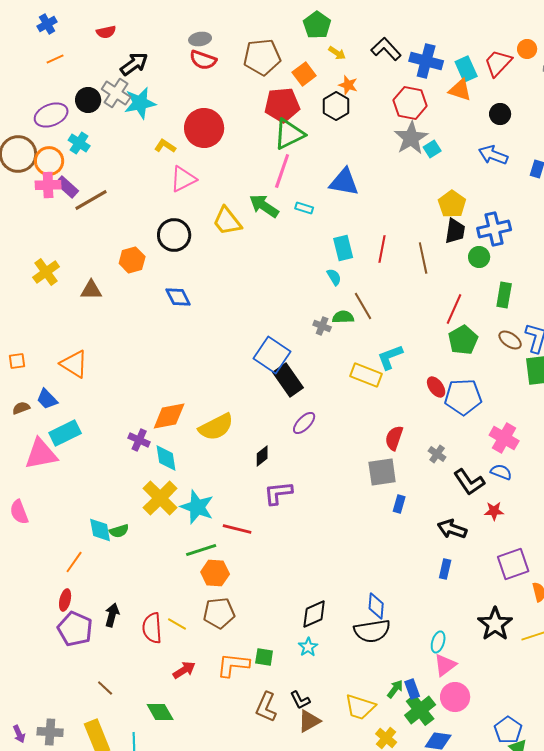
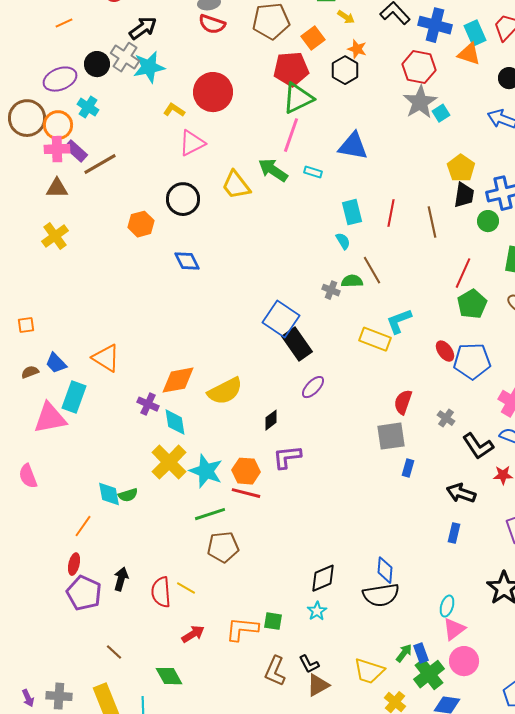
brown triangle: (91, 290) -> (57, 188), moved
orange triangle: (74, 364) -> (106, 358), moved
cyan rectangle: (65, 433) -> (74, 397), turned -44
orange hexagon: (215, 573) -> (246, 471), moved
brown pentagon: (219, 613) -> (223, 547), moved

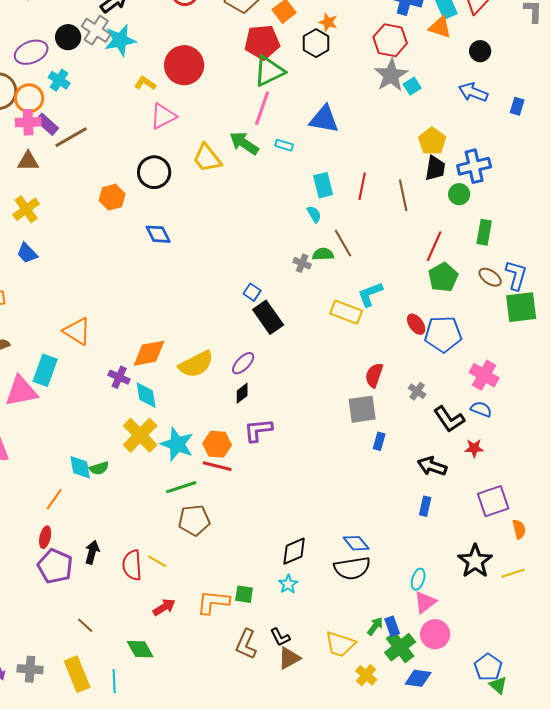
blue square: (281, 319) -> (252, 292), size x0.5
blue trapezoid: (56, 363) -> (27, 253), moved
purple ellipse: (313, 387) -> (243, 363), moved
blue diamond: (385, 570) -> (356, 543), turned -44

